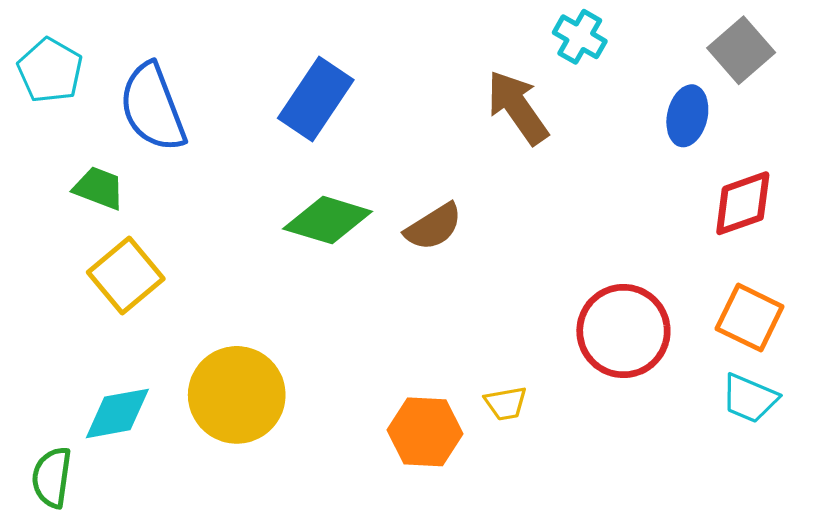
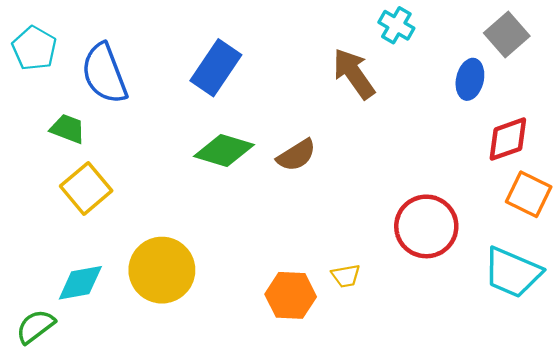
orange square: (750, 318) -> (529, 194), moved
cyan trapezoid: (750, 398) -> (512, 272), size x1.5
green semicircle: (52, 477) -> (35, 326), turned 45

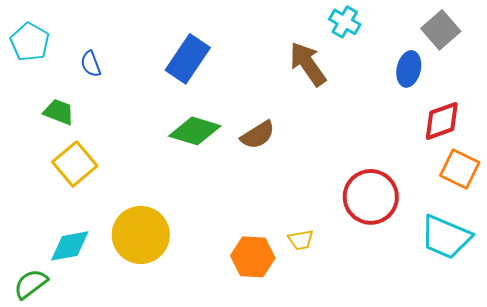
blue semicircle: (104, 74) -> (91, 64), size x0.5

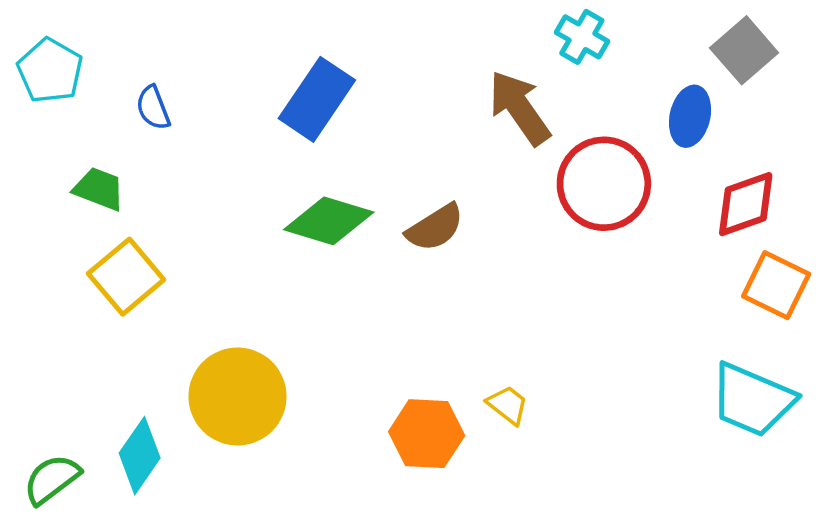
red circle: (371, 197) -> (604, 184), moved
yellow trapezoid: (301, 240) -> (508, 405), turned -132
cyan diamond: (70, 246) -> (140, 456), moved, turned -45

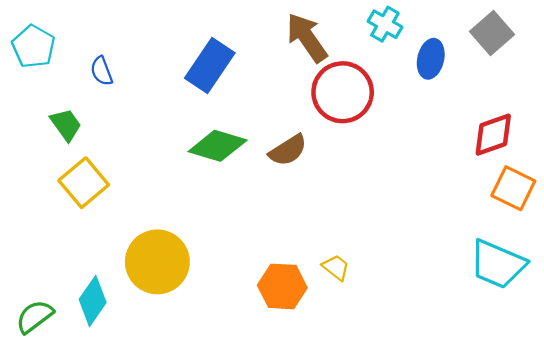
brown arrow: (519, 108) -> (307, 38), moved
blue ellipse: (690, 116) -> (431, 59), moved
red circle: (604, 184) -> (343, 92), moved
green trapezoid: (99, 189) -> (66, 125), turned 33

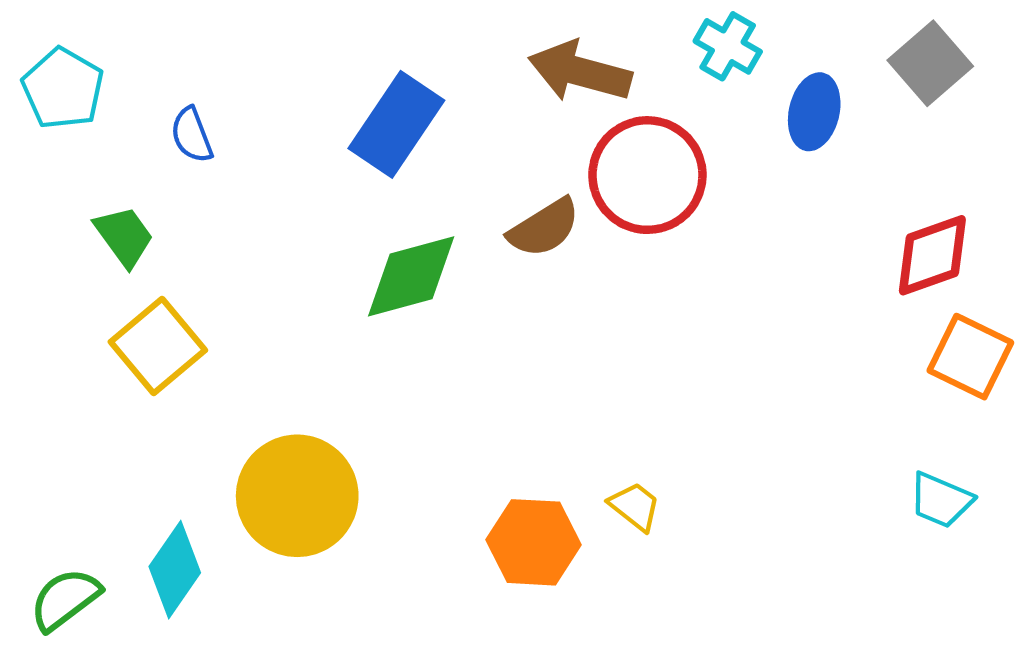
brown arrow: (307, 38) -> (580, 72), turned -40
green diamond: (218, 146) -> (411, 276), turned -32
brown semicircle: (288, 150) -> (544, 228), moved
cyan trapezoid: (498, 264) -> (941, 500), size x0.6

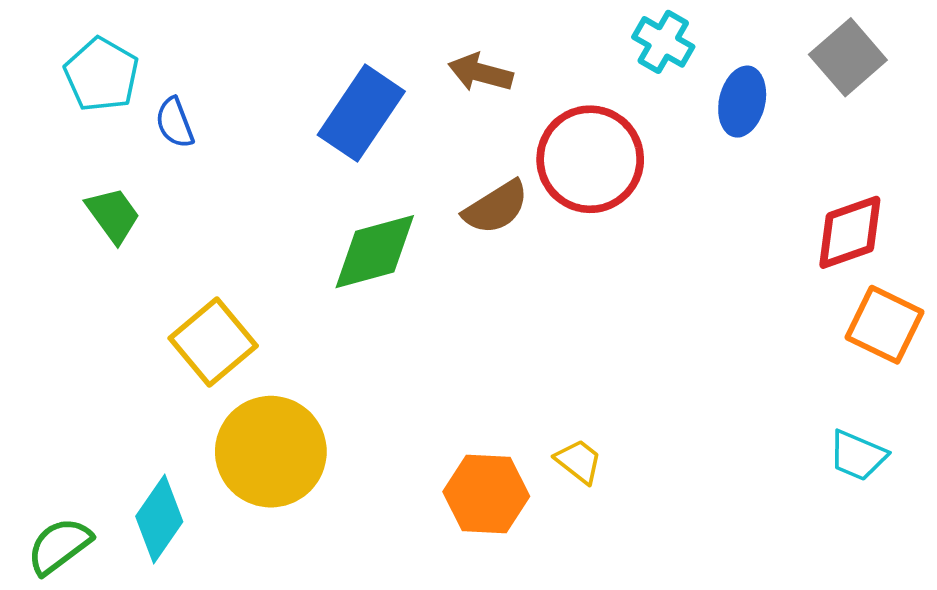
brown arrow: (580, 72) -> (481, 73), moved, size x0.7
cyan pentagon: (63, 89) -> (102, 75), moved
yellow square: (158, 346) -> (213, 342), moved

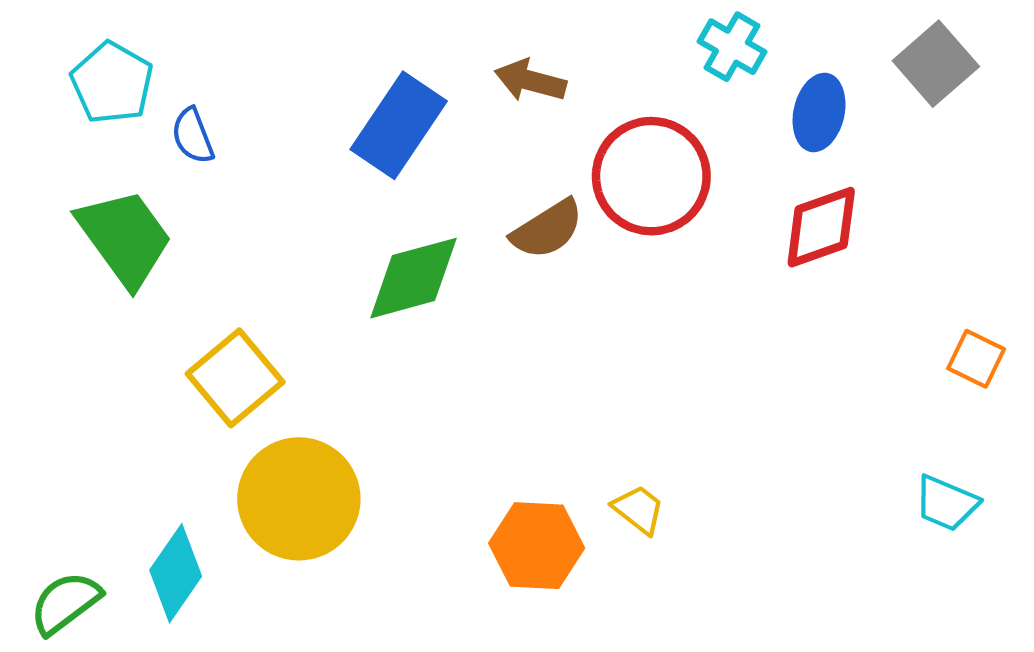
green trapezoid: (113, 215) -> (125, 238), size x1.6
red diamond: (850, 232) -> (821, 227), moved
orange square: (885, 325) -> (976, 359), size x0.7

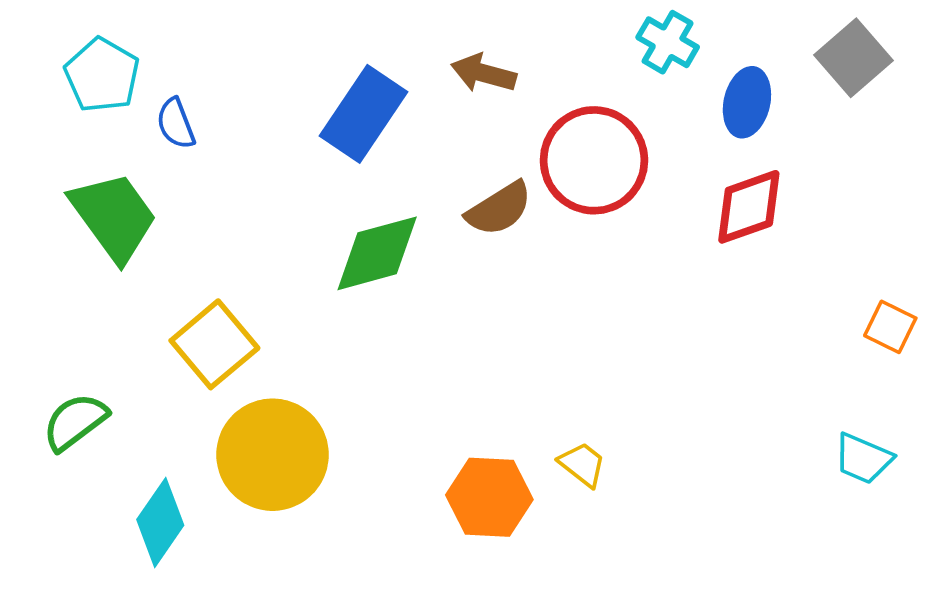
green semicircle: (65, 603) -> (75, 422), moved

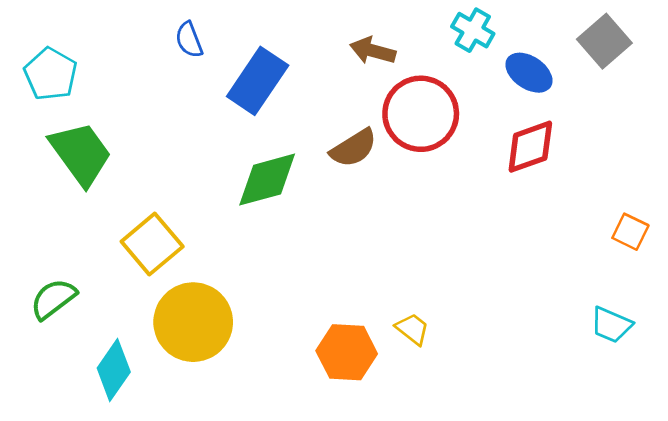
brown arrow: (484, 73) -> (373, 51), moved
cyan pentagon: (102, 75) -> (51, 74), moved
blue ellipse: (747, 102) -> (529, 73), turned -69
blue semicircle: (176, 124) -> (189, 40), moved

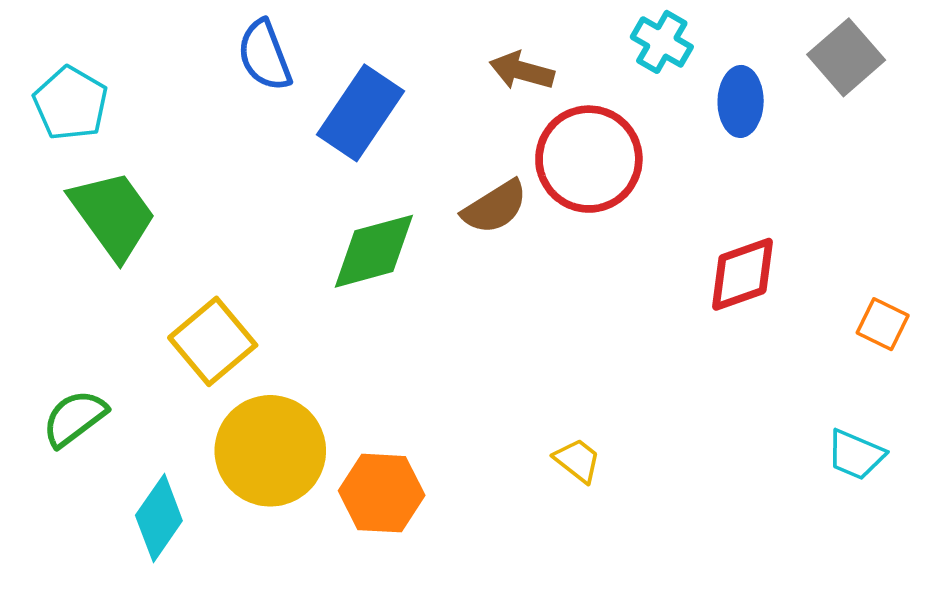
blue semicircle: (189, 40) -> (265, 55), size x1.4
blue ellipse: (529, 73) -> (741, 101), turned 57
red diamond: (530, 147) -> (742, 274), moved
orange hexagon: (347, 352) -> (382, 493), moved

